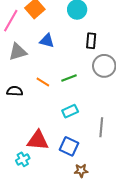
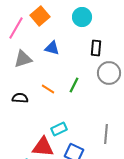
green line: (69, 78) -> (74, 85), turned -42
cyan rectangle: (70, 111) -> (59, 129), moved

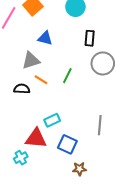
gray triangle: (23, 59) -> (31, 60), moved
black semicircle: (20, 98) -> (22, 89), moved

